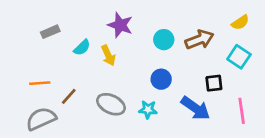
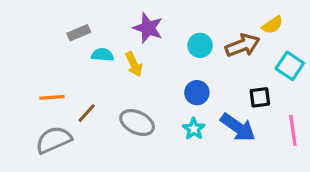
yellow semicircle: (240, 22) -> (272, 25), moved
gray rectangle: (50, 32) -> (79, 33), moved
cyan semicircle: (82, 48) -> (102, 55), turned -132
cyan star: (148, 110) -> (194, 129), moved, turned 30

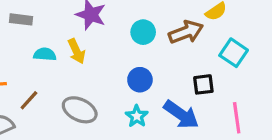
gray rectangle: (79, 33) -> (21, 19), turned 30
cyan semicircle: (102, 55) -> (45, 54), moved

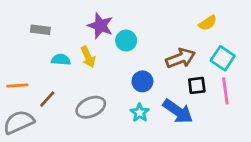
cyan circle: (143, 32) -> (126, 41), moved
brown arrow: (186, 32) -> (181, 58), moved
gray ellipse: (80, 110) -> (91, 107), turned -48
pink line: (237, 118) -> (225, 91), moved

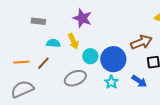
cyan circle: (126, 41) -> (90, 56), moved
blue circle: (142, 81) -> (113, 59), size x1.6
brown line: (47, 99) -> (43, 63), moved
blue arrow: (178, 111) -> (139, 81), size x0.7

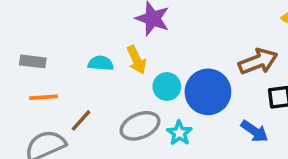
gray rectangle: (38, 21) -> (33, 61), moved
brown line: (43, 63) -> (81, 120), moved
cyan star: (111, 82) -> (179, 133), moved

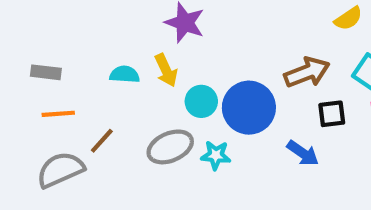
cyan star: (179, 133) -> (216, 155), turned -30

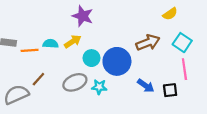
yellow arrow: (166, 70) -> (73, 41), turned -98
orange line: (58, 114) -> (30, 50), moved
black square: (332, 114) -> (170, 90), moved

